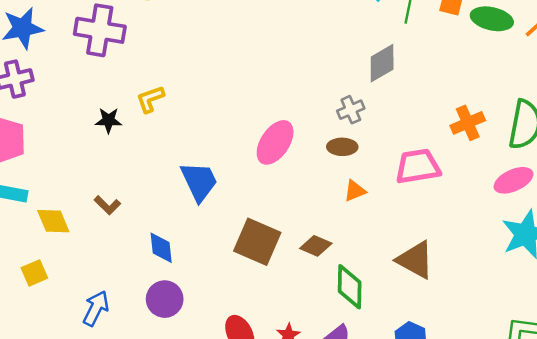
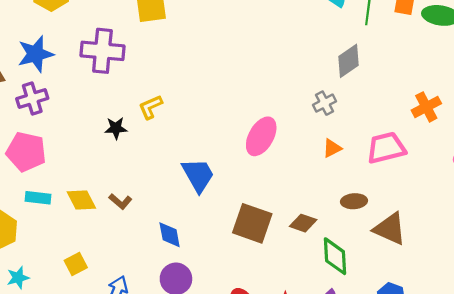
brown ellipse: (342, 147) -> (354, 201), moved
orange triangle: (355, 191) -> (332, 148), moved
yellow diamond: (53, 221) -> (81, 200), moved
yellow square: (34, 273) -> (76, 264), moved

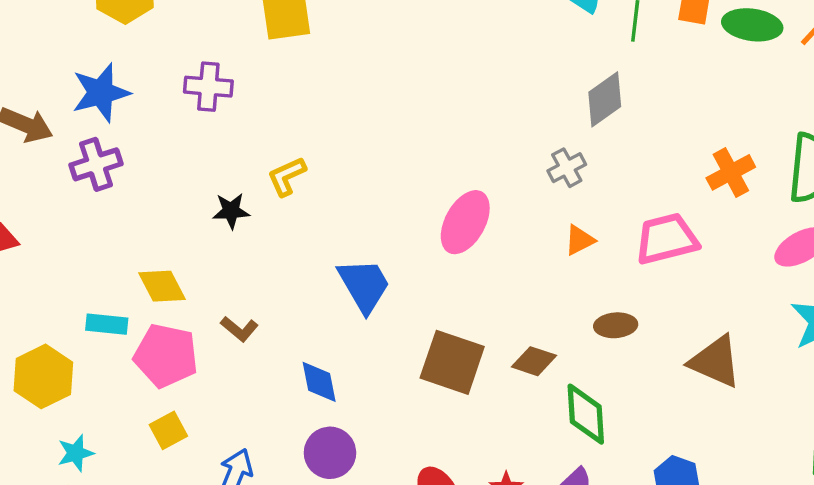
purple cross: (102, 51) -> (208, 87), size x0.7
pink pentagon: (26, 152) -> (166, 356), moved
yellow diamond: (81, 200) -> (162, 286), moved
brown triangle: (390, 229) -> (715, 362), moved

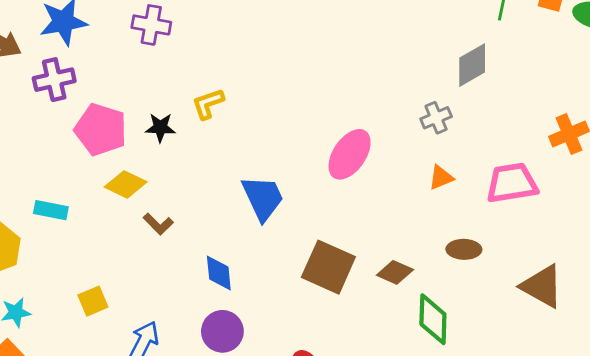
yellow diamond: (162, 286) -> (126, 184), moved, turned -42
pink pentagon: (166, 356) -> (101, 130), moved

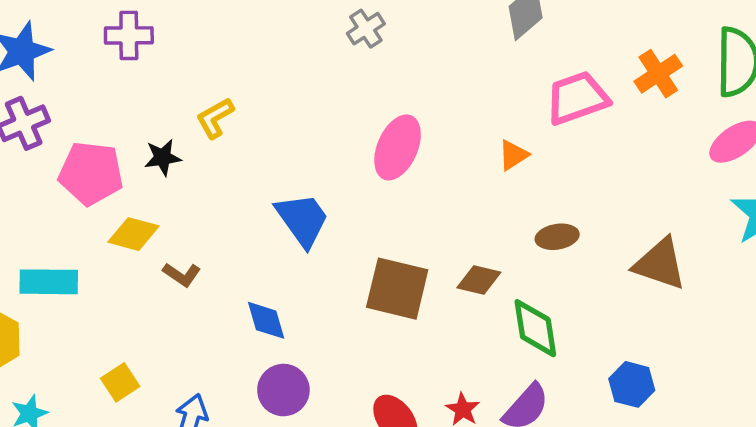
gray cross: (436, 118) -> (366, 29), moved
pink trapezoid: (512, 183) -> (577, 98), moved
cyan rectangle: (51, 210) -> (49, 282), size x1.4

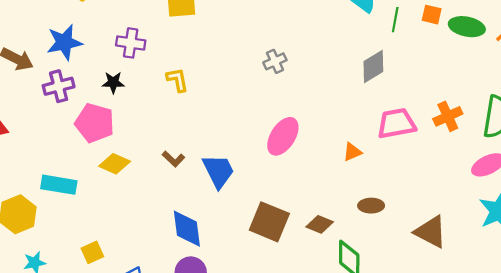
yellow L-shape: (215, 118) -> (177, 80), moved, turned 100
black star: (163, 157) -> (113, 82), moved
brown L-shape: (182, 275) -> (174, 159), moved
blue diamond: (266, 320) -> (187, 229), size x1.4

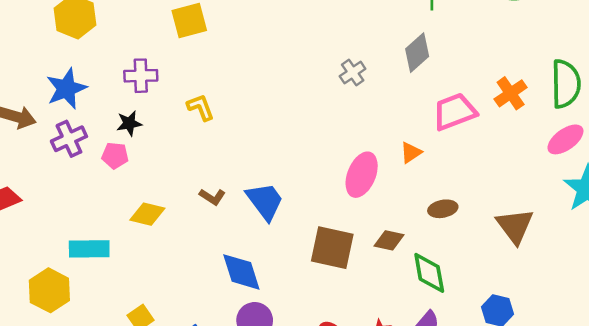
gray cross: (275, 61) -> (353, 72), moved
pink pentagon: (95, 123) -> (115, 155), moved, size x0.6
pink ellipse: (283, 136) -> (362, 175), moved
brown triangle: (431, 232) -> (515, 226), turned 36

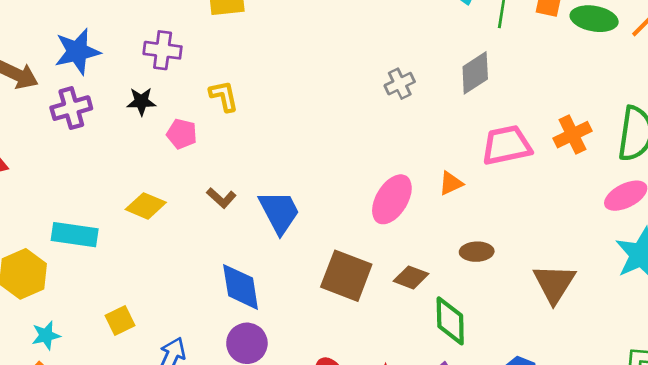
pink pentagon: (115, 155) -> (182, 134), moved

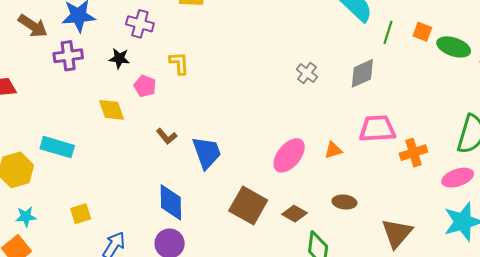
gray cross: (400, 84) -> (307, 73), turned -35
orange cross: (572, 135) -> (413, 153), moved
yellow diamond: (146, 206) -> (111, 110), moved, turned 40

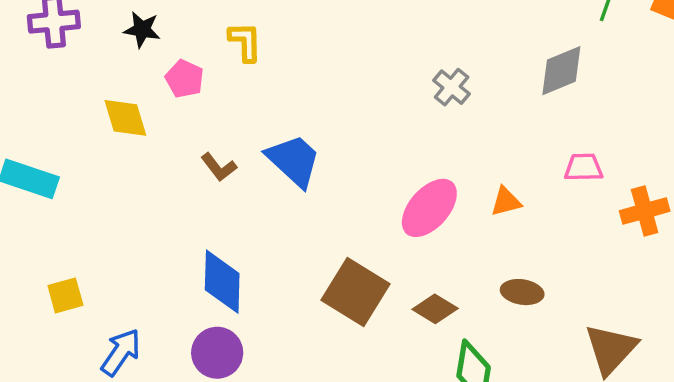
gray cross: (307, 73) -> (452, 87), moved
pink trapezoid: (377, 129) -> (584, 167), size x0.6
blue trapezoid: (207, 153) -> (294, 160), moved, turned -30

